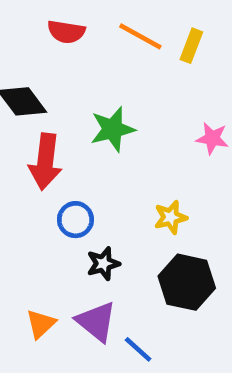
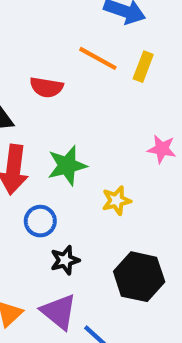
red semicircle: (66, 32) -> (46, 87), moved
green star: (113, 129) -> (67, 166), moved
yellow star: (171, 217) -> (116, 201), moved

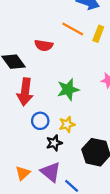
green star: (67, 166) -> (68, 89), moved
yellow star: (116, 201) -> (67, 124), moved

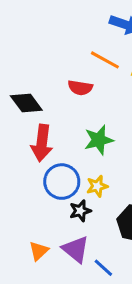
red semicircle: (44, 45) -> (80, 88), moved
blue circle: (40, 121) -> (62, 182), size x1.5

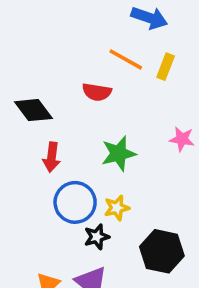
red arrow: (42, 143) -> (52, 157), size x0.7

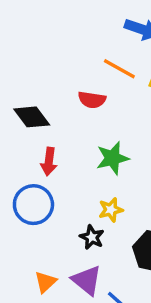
blue circle: (75, 202) -> (33, 205), moved
black star: (97, 237) -> (92, 237), turned -30

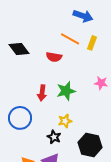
black diamond: (32, 117) -> (19, 49), moved
red arrow: (49, 162) -> (42, 93), moved

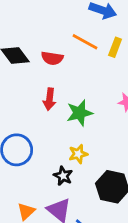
red semicircle: (54, 57) -> (52, 58), moved
red arrow: (42, 93) -> (49, 99), moved

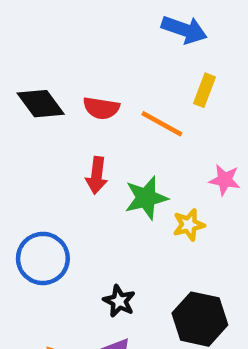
orange line: (85, 42) -> (162, 124), moved
yellow star: (78, 154) -> (189, 225), moved

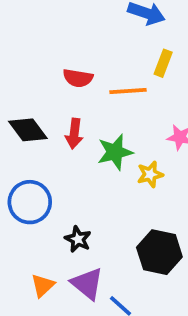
black diamond: (41, 104) -> (28, 130), moved
orange line: (162, 124) -> (128, 91), turned -33
black star: (119, 301) -> (78, 239), moved

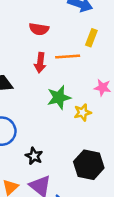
red semicircle: (78, 78) -> (39, 29), moved
red arrow: (74, 134) -> (40, 63), moved

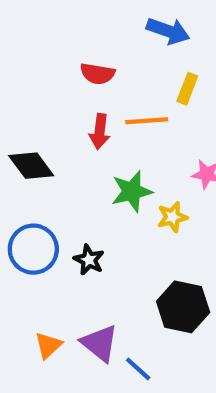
black star: (34, 156) -> (89, 260), moved

